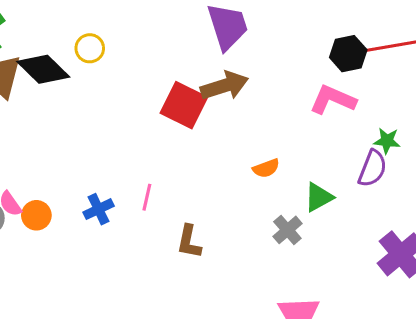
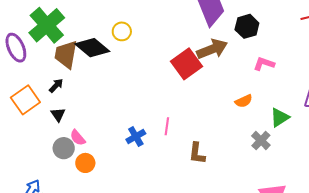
black hexagon: (348, 54) -> (247, 26), moved
pink L-shape: (333, 100) -> (264, 64), moved, size x0.7
red square: (184, 105) -> (187, 64), turned 32
orange circle: (36, 215) -> (85, 163), moved

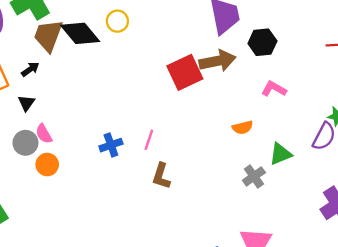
brown L-shape: (197, 153) -> (161, 176), moved

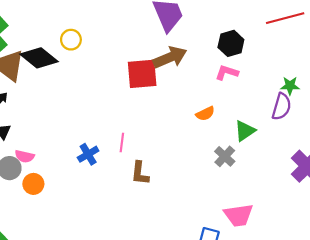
black hexagon: (262, 42) -> (231, 43), moved
red square: (185, 72) -> (142, 74), turned 32
pink semicircle: (44, 134) -> (25, 156), turned -36

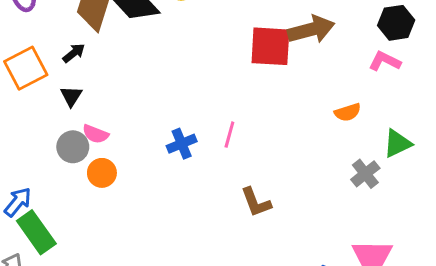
brown L-shape: (140, 173) -> (256, 202), moved, turned -35

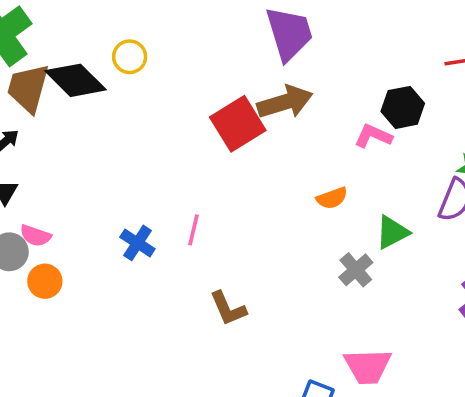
black hexagon: (396, 23) -> (403, 107), moved
red square: (270, 46) -> (238, 124), turned -33
blue cross: (182, 144) -> (137, 243), turned -32

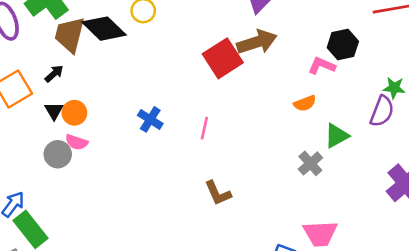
orange semicircle: (332, 198) -> (305, 103), moved
pink line: (194, 230) -> (204, 128), moved
blue cross: (137, 243) -> (150, 119), moved
orange circle: (45, 281) -> (74, 113), moved

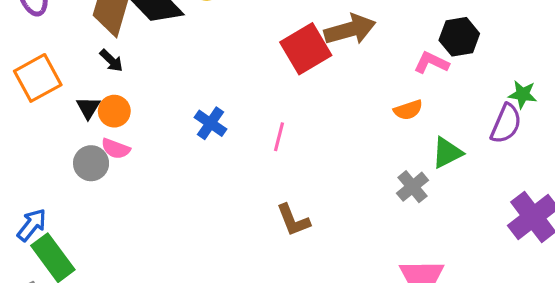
black arrow: (54, 74) -> (111, 60), moved, turned 84

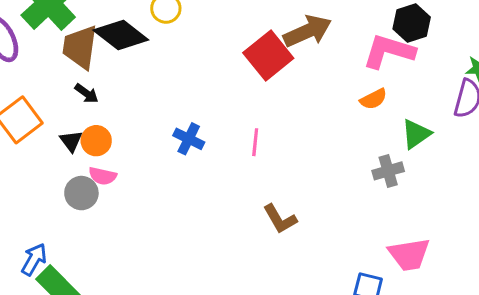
pink L-shape: (431, 63) -> (389, 51), size x1.6
gray cross: (413, 187) -> (388, 171), turned 32

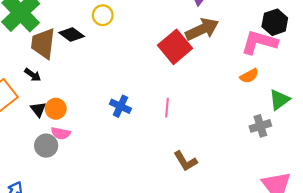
black diamond: (121, 35) -> (72, 35), size x0.7
black arrow: (86, 93) -> (33, 75), moved

